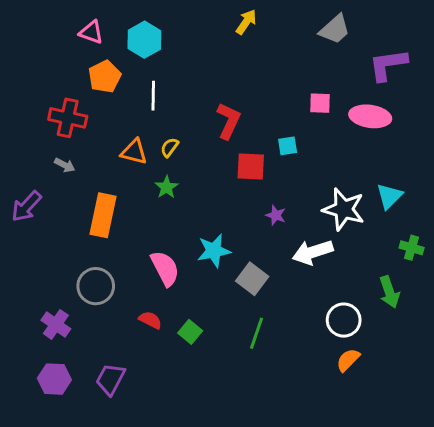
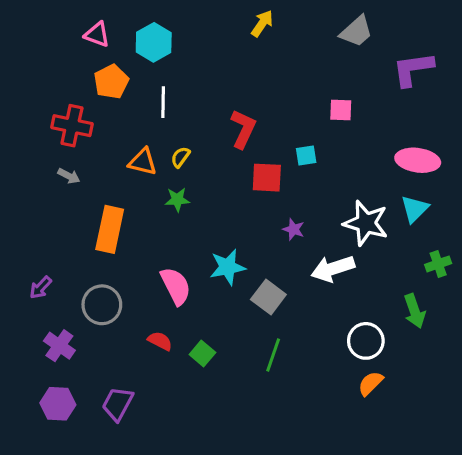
pink ellipse: (370, 116) -> (418, 160), moved
green star: (167, 187) -> (177, 200), turned 30
purple arrow: (26, 206) -> (41, 288), moved, size x0.7
green cross: (412, 248) -> (438, 264), turned -35

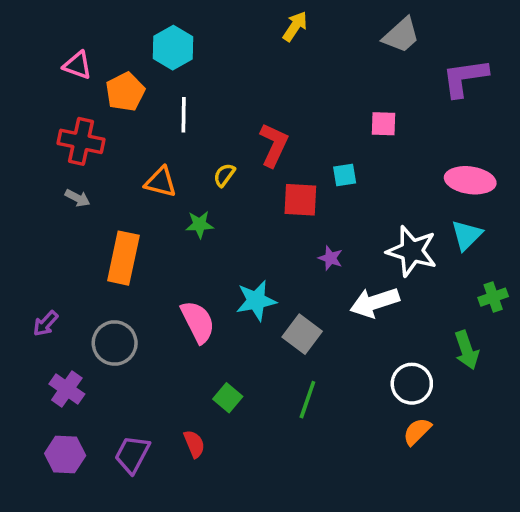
pink triangle: (97, 35) -> (77, 65), moved
yellow semicircle: (180, 157) -> (224, 175), moved
red semicircle: (160, 341) -> (194, 444), moved, turned 40

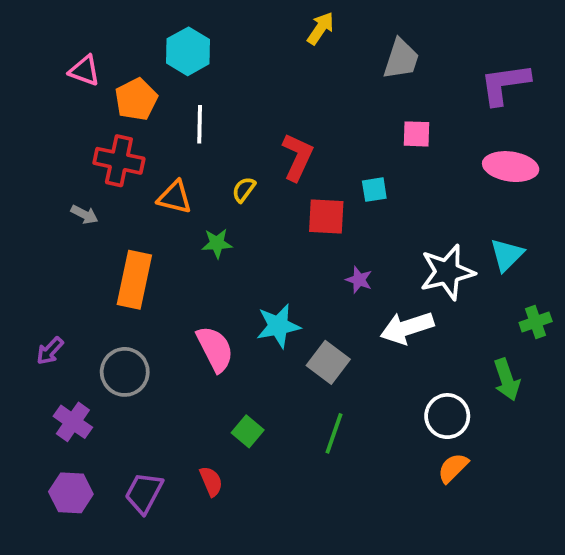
gray trapezoid: (401, 35) -> (401, 59), moved, turned -30
red cross: (81, 141) -> (119, 161), moved
pink ellipse: (470, 180) -> (511, 167), moved
white star: (412, 251) -> (447, 272), turned -30

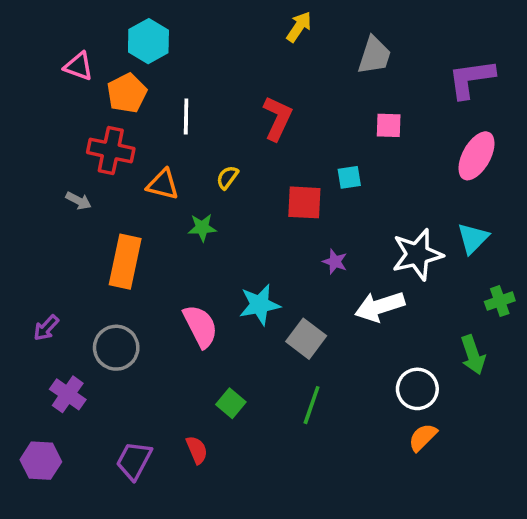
cyan hexagon: (188, 51) -> (148, 41), moved
red L-shape: (297, 157) -> (278, 118), moved
pink ellipse: (511, 167) -> (477, 156), turned -69
purple hexagon: (71, 493) -> (41, 461), moved

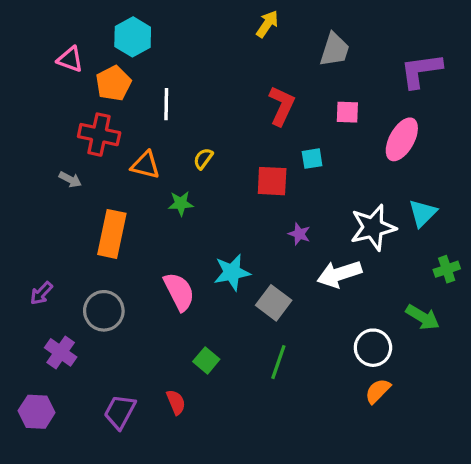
red L-shape: (278, 118) -> (282, 106), moved
pink ellipse: (477, 156) -> (402, 139), moved
green arrow: (473, 355) -> (423, 317), turned -40

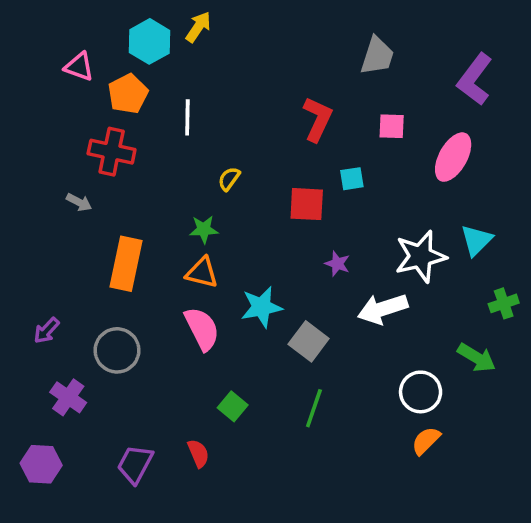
yellow arrow: (267, 24) -> (198, 27), moved
purple L-shape: (421, 70) -> (475, 79), turned -45
orange triangle: (145, 165) -> (202, 273), moved

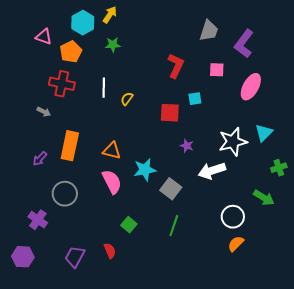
purple L-shape: (475, 79) -> (244, 44), moved
white line: (187, 117) -> (104, 88), moved
green star: (204, 229) -> (113, 45), moved
purple arrow: (47, 331) -> (40, 159), moved

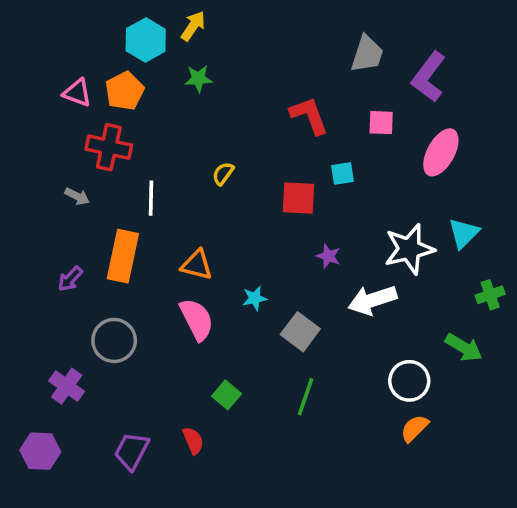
pink triangle: (44, 37) -> (77, 93), moved
red L-shape: (176, 66) -> (309, 116), turned -45
white line: (104, 88) -> (151, 198), moved
cyan star: (145, 170) -> (255, 298), size x0.6

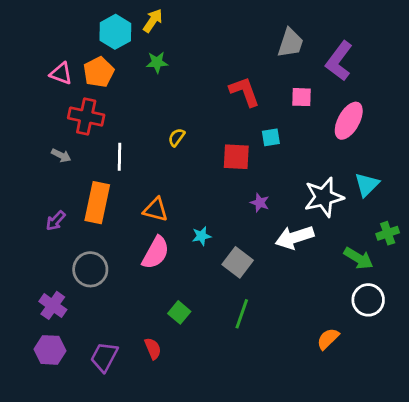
pink semicircle: (197, 319) -> (156, 253), turned 56
green arrow: (464, 347) -> (358, 258), moved
white circle: (409, 381) -> (368, 300), moved
purple hexagon: (40, 451) -> (50, 350), moved

